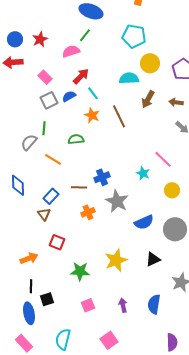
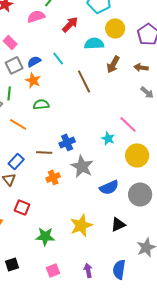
red arrow: (81, 76) -> (70, 24), moved
orange star: (92, 115) -> (33, 80), moved
yellow circle: (172, 190) -> (137, 155), size x1.5

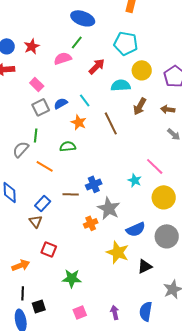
orange star: (33, 80) -> (79, 122), moved
orange cross: (53, 177) -> (91, 223), moved
yellow star: (81, 225) -> (118, 252), moved, turned -30

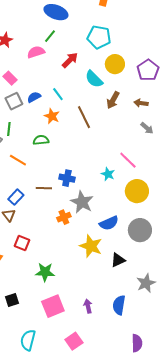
cyan semicircle: (121, 85) -> (94, 79), turned -132
blue cross: (94, 184) -> (67, 178), turned 35
pink square: (80, 312) -> (53, 306), size x1.6

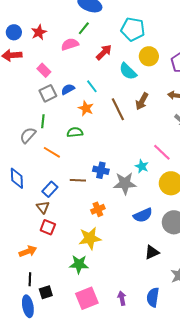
brown arrow: (113, 100) -> (142, 101), moved
gray star: (82, 202) -> (125, 183), moved, turned -30
red square: (22, 243) -> (48, 227), moved
yellow star: (91, 246) -> (90, 238), moved, turned -30

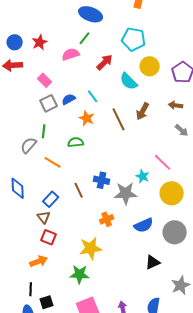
brown line: (78, 180) -> (79, 190), turned 63
orange cross: (98, 209) -> (107, 219), moved
orange arrow: (28, 251) -> (39, 261), moved

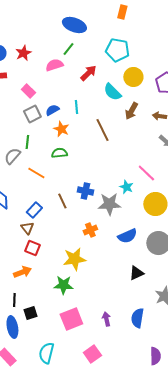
cyan line: (93, 96) -> (76, 107), turned 32
brown arrow: (143, 111) -> (131, 111), moved
orange star: (87, 118) -> (61, 129), moved

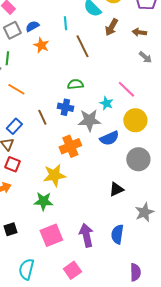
cyan line: (76, 107) -> (65, 23), moved
green semicircle: (59, 153) -> (75, 84), moved
orange cross: (90, 230) -> (70, 146), size x1.5
blue semicircle: (127, 236) -> (109, 138), moved
purple arrow: (106, 319) -> (86, 235), size x1.6

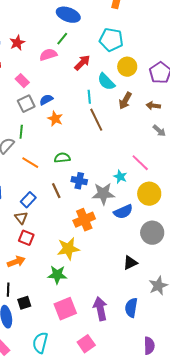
cyan line: (65, 23) -> (89, 97), moved
green semicircle: (75, 84) -> (62, 158), moved

